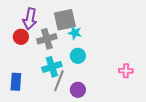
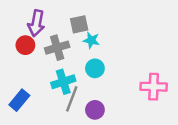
gray square: (65, 20) -> (79, 24), size x0.7
pink cross: (126, 71) -> (154, 87), size x1.5
blue rectangle: (16, 82) -> (19, 100), turned 36

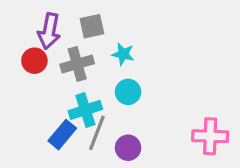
gray square: (79, 24) -> (92, 26), moved
pink cross: (154, 87) -> (210, 136), moved
blue rectangle: (19, 100) -> (62, 135), moved

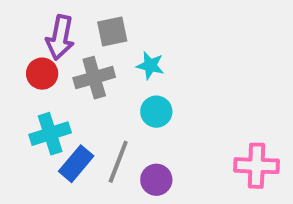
cyan cross: (85, 110) -> (50, 134), moved

